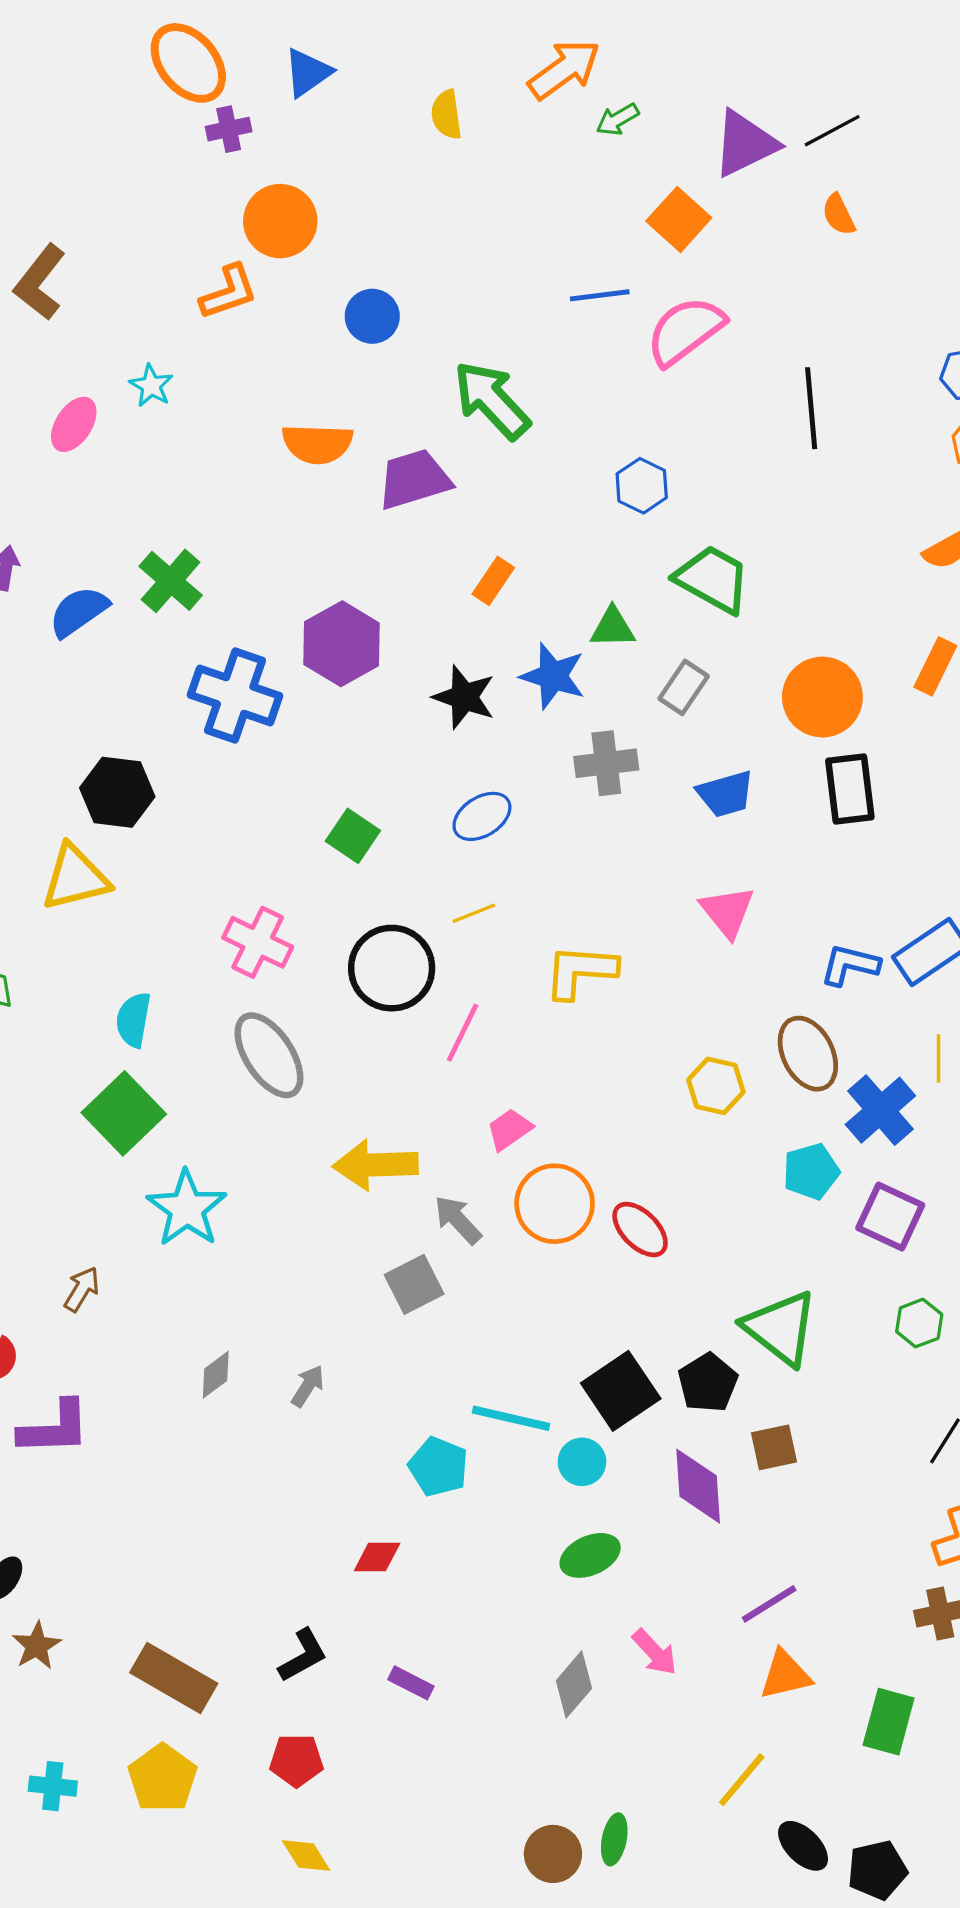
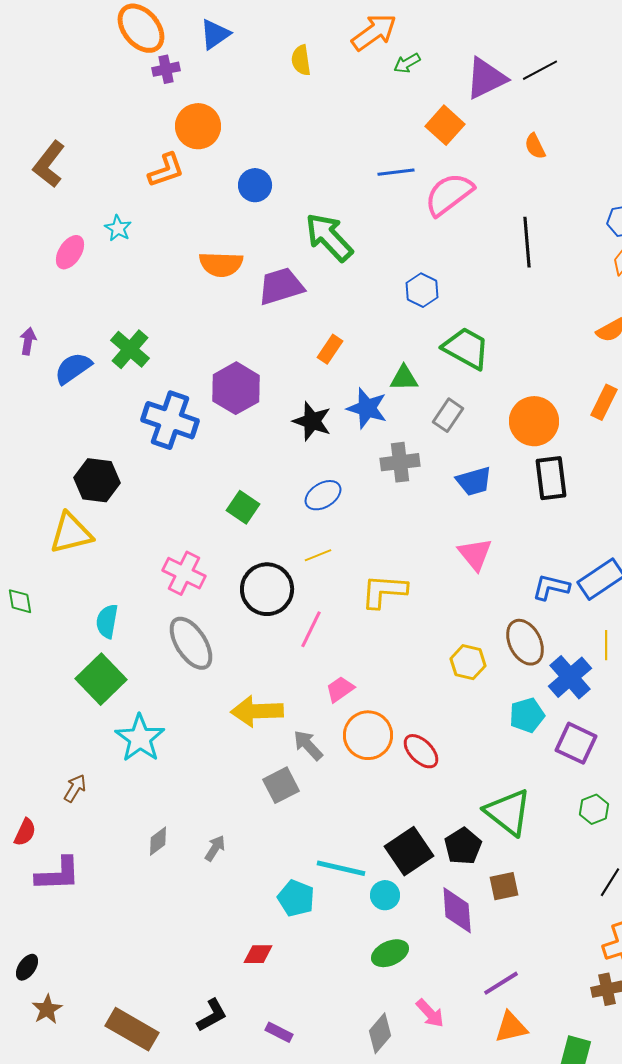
orange semicircle: (839, 215) -> (535, 146), moved

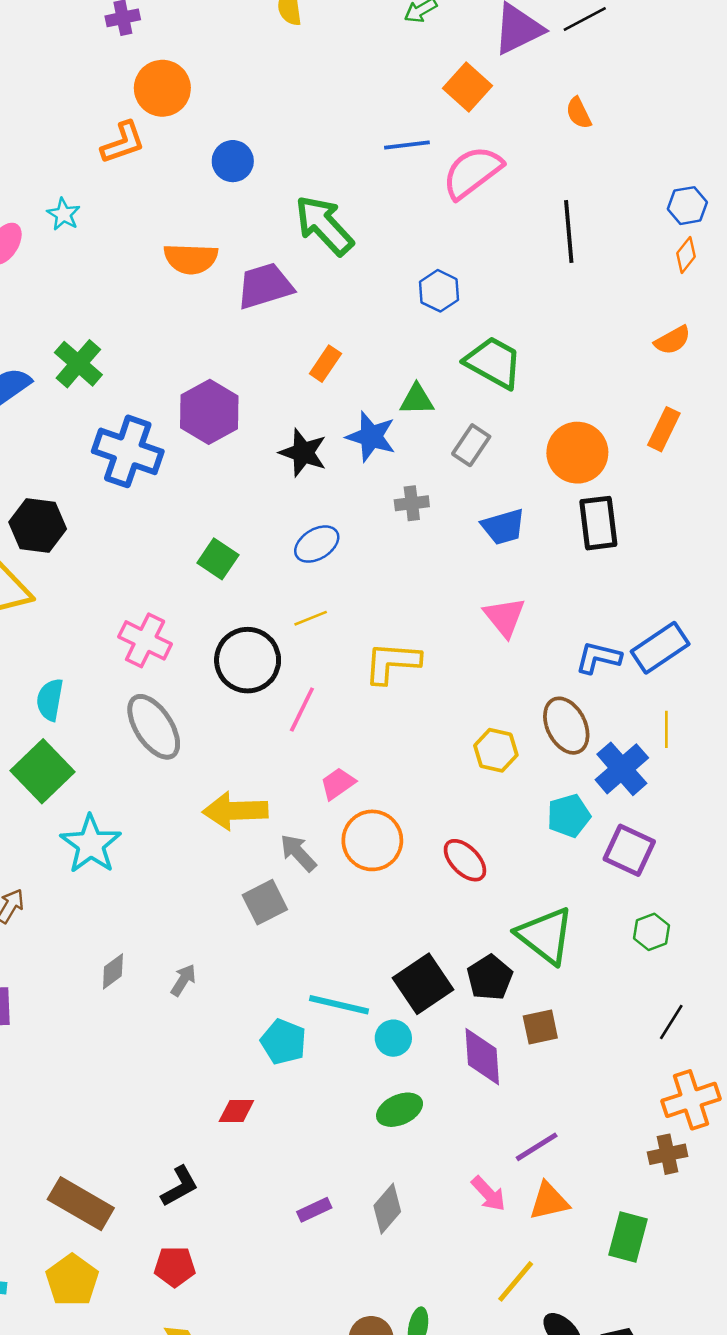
gray cross: (400, 462) -> (412, 503), size x0.7
red ellipse: (421, 751) -> (465, 860), moved
pink arrow: (430, 1013) -> (488, 1194), moved
purple rectangle: (279, 1032) -> (314, 1210), moved, turned -52

